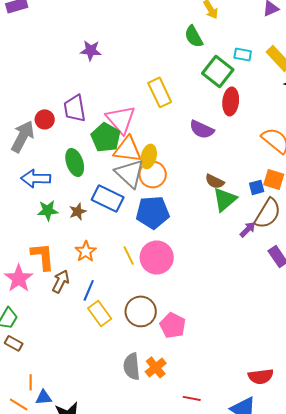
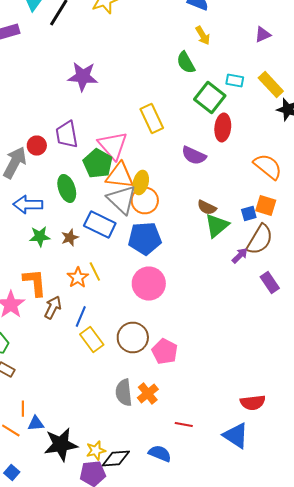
purple star: (91, 50) -> (83, 76), size x1.4
yellow line: (129, 255) -> (95, 272), moved

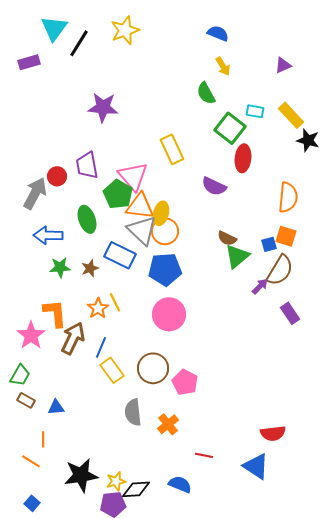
orange semicircle: (268, 166) -> (288, 197), turned 56
brown arrow: (53, 308) -> (73, 338), size x1.4
gray semicircle: (124, 392) -> (133, 412), moved
blue triangle: (36, 424) -> (56, 407), moved

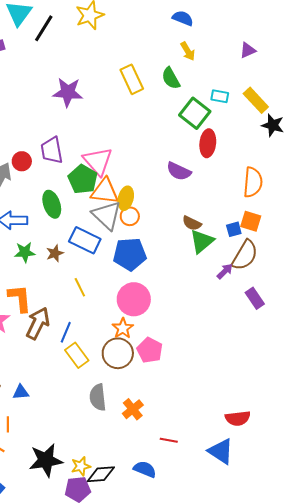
yellow rectangle: (172, 149) -> (132, 79), moved
orange circle: (165, 231) -> (130, 216), size x0.7
orange star: (98, 308) -> (123, 328), moved
pink pentagon: (185, 382) -> (150, 350), moved

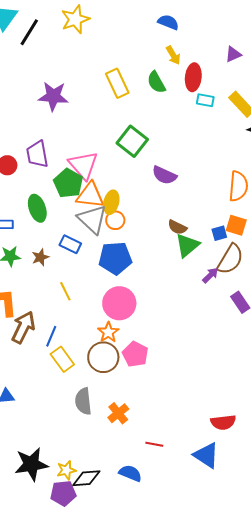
green square: (195, 113) -> (132, 141), moved
red ellipse: (208, 143) -> (193, 77), moved
blue rectangle: (85, 240) -> (70, 244), size x0.7

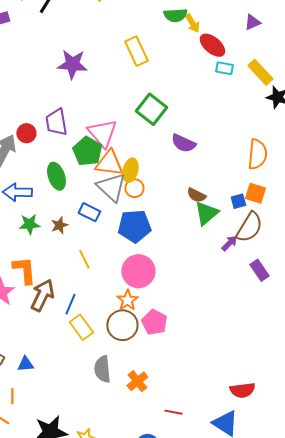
red ellipse: (193, 77) -> (212, 45), turned -56
green semicircle: (156, 82) -> (175, 15), moved, turned -65

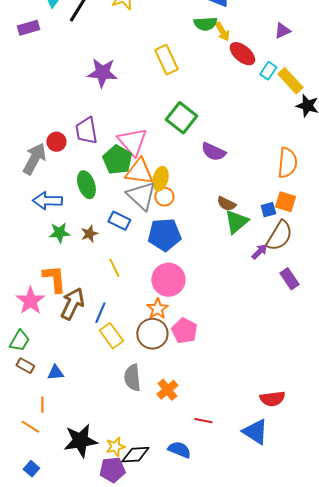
cyan rectangle: (224, 68) -> (268, 71), moved, turned -66

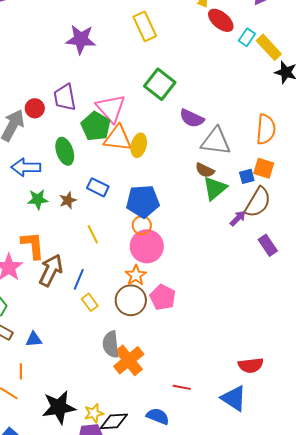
gray triangle: (141, 196) -> (216, 141), moved, turned -36
orange circle: (164, 197) -> (142, 225), moved
yellow rectangle: (111, 336) -> (90, 302), size x0.7
orange cross: (167, 390) -> (129, 360), moved, size x1.4

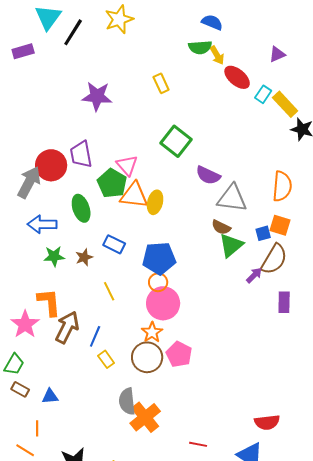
yellow rectangle: (145, 26) -> (161, 83), size x0.7
red circle: (35, 108) -> (51, 165), size x1.6
pink triangle: (111, 108) -> (127, 165), size x0.7
purple rectangle: (268, 245) -> (284, 302), turned 35

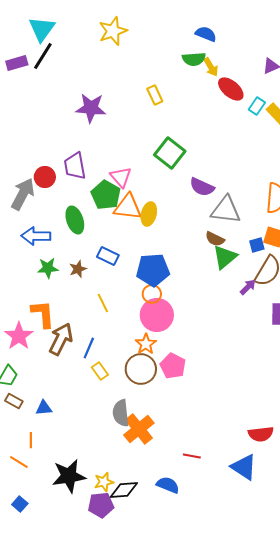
black line: (73, 32) -> (43, 56), moved
red circle: (51, 165) -> (45, 177), size x0.7

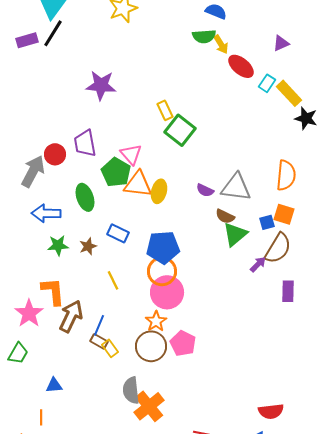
yellow rectangle: (155, 95) -> (165, 110), moved
purple semicircle: (202, 187) -> (205, 190), moved, size x0.7
orange circle: (152, 294) -> (162, 271), size x1.5
brown rectangle: (14, 401) -> (99, 341), moved

